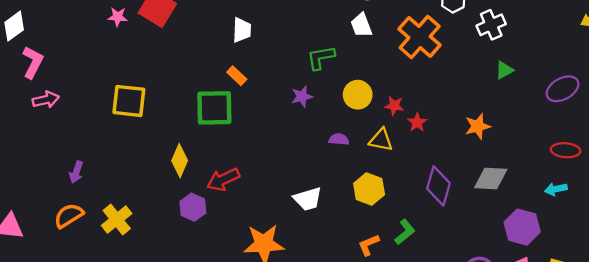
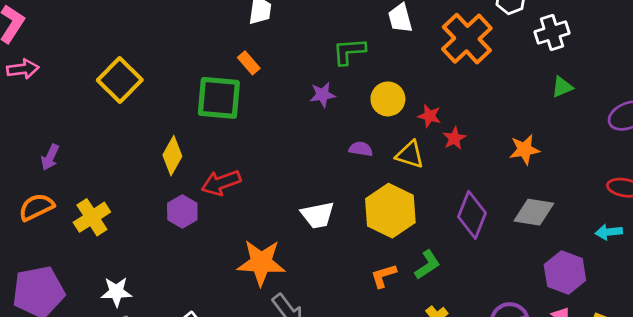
yellow square: (129, 101) -> (120, 80), turned 33
yellow hexagon: (369, 189) -> (390, 211), size x1.4

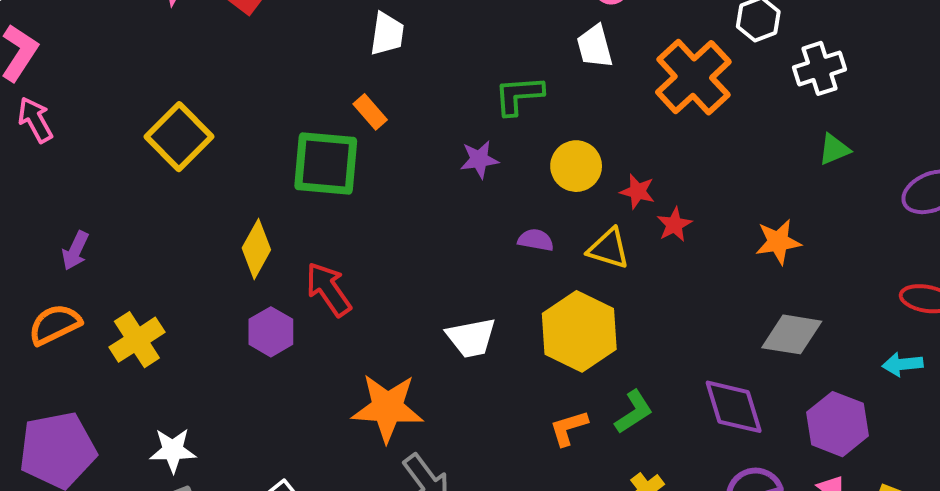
pink arrow: (23, 69) -> (35, 120), turned -112
red arrow: (221, 183) -> (328, 289), turned 75
purple diamond: (472, 215) -> (734, 407), moved, turned -39

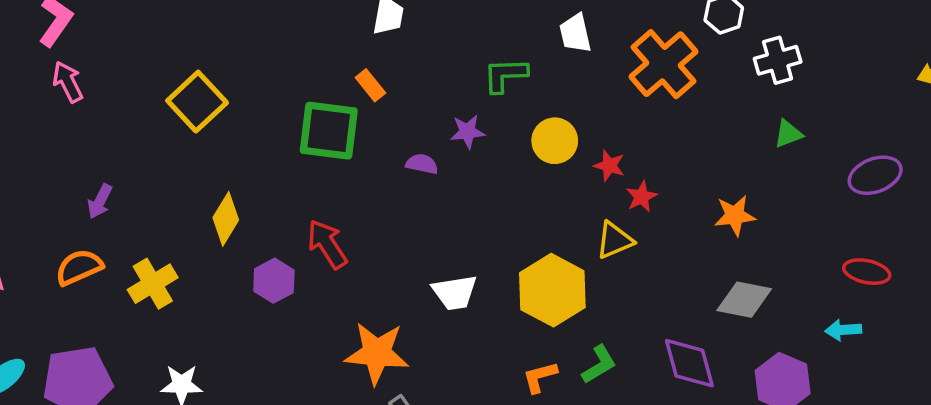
purple semicircle: (536, 240) -> (422, 164), moved
yellow diamond: (256, 249) -> (226, 219), moved
yellow triangle: (609, 249) -> (614, 240), moved, turned -42

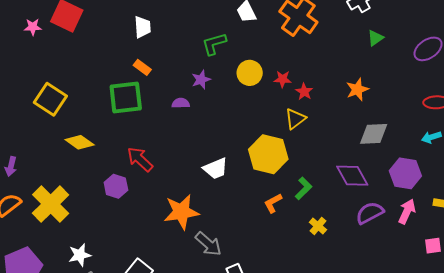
yellow diamond: (226, 219) -> (80, 142), moved, turned -72
yellow cross: (153, 284) -> (51, 204), size x1.4

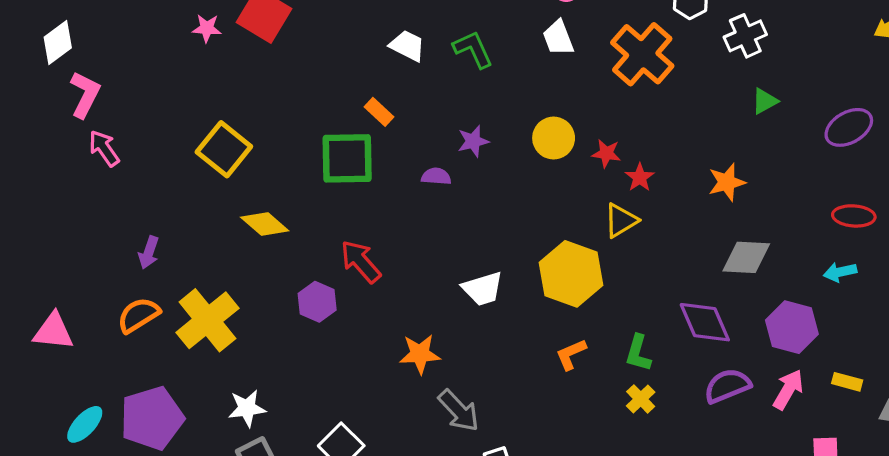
white trapezoid: (143, 27) -> (407, 46), moved, turned -65
green L-shape: (214, 44) -> (473, 49), moved, turned 76
green L-shape: (303, 188) -> (638, 353), moved, turned 145
orange star: (181, 212) -> (420, 354), size x0.7

